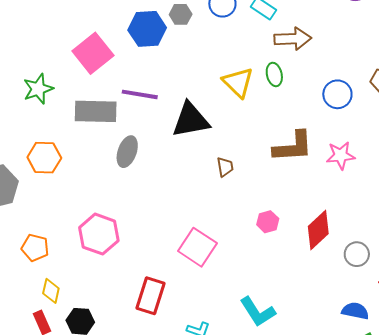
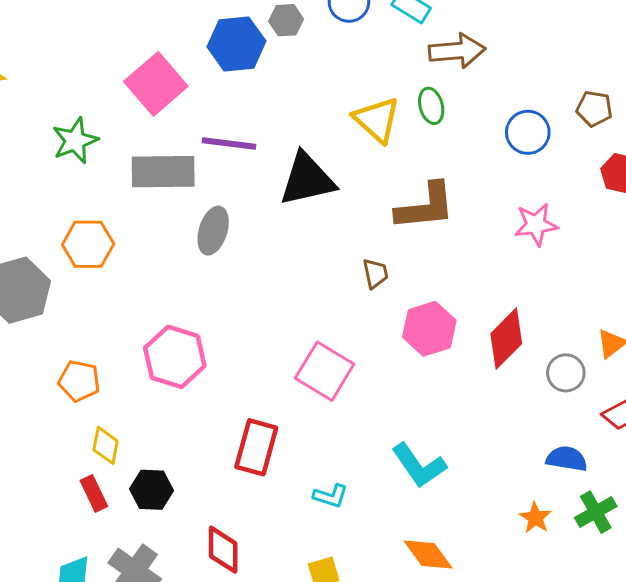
brown L-shape: (293, 147) -> (425, 207), moved
brown trapezoid: (225, 167) -> (375, 273), moved
pink hexagon: (268, 222) -> (429, 329), size x1.6

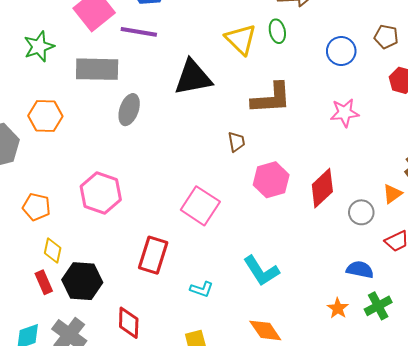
purple line: (229, 144) -> (139, 32), moved
black hexagon: (152, 490) -> (82, 281), size x1.4

